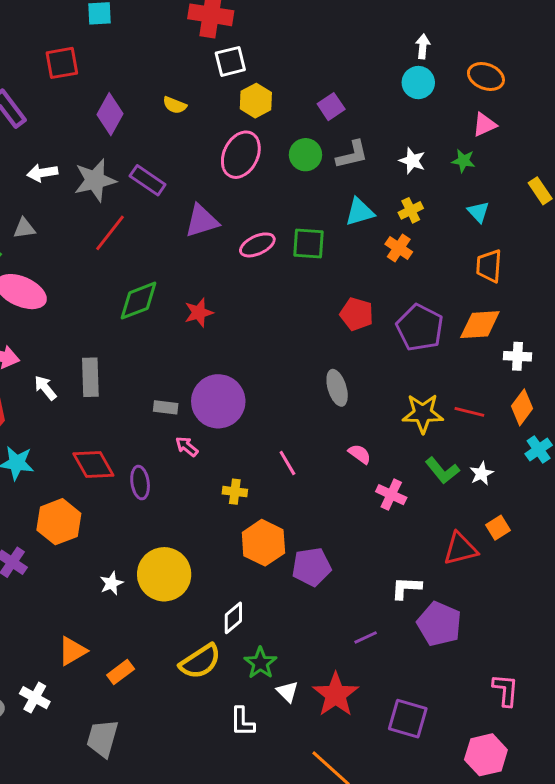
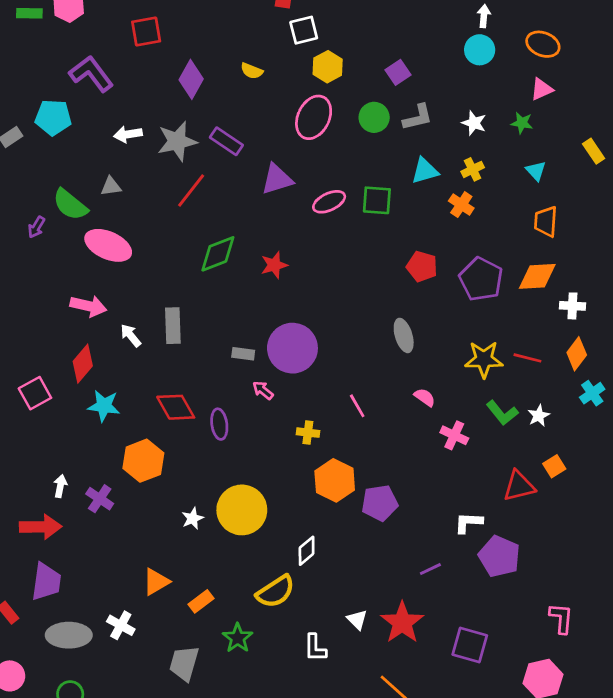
green star: (260, 663) -> (238, 638), moved

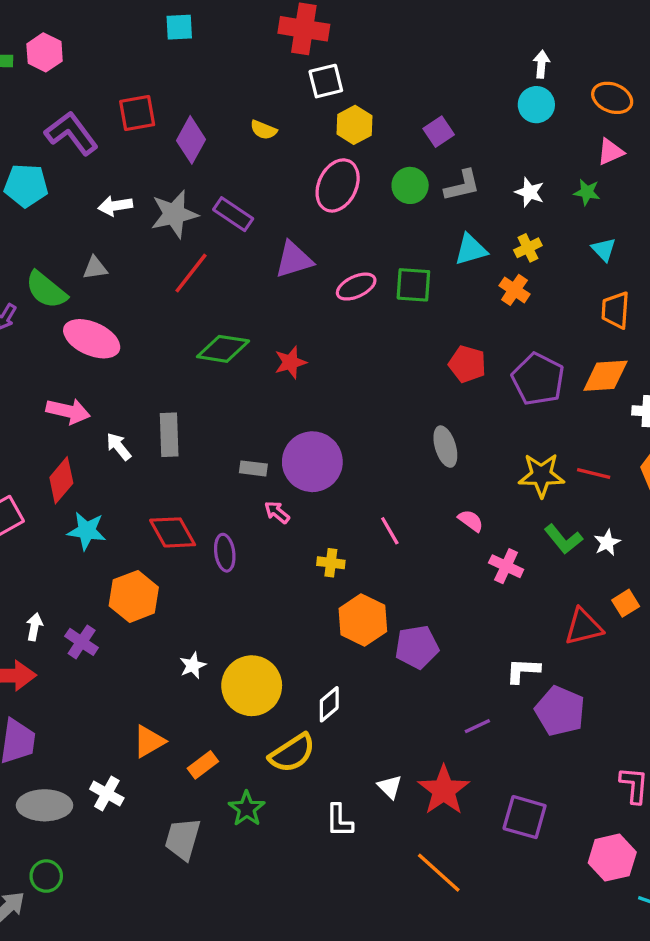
red square: (146, 32) -> (137, 113), moved
green diamond: (218, 254) -> (223, 349), turned 30
yellow circle: (242, 510) -> (252, 686), moved

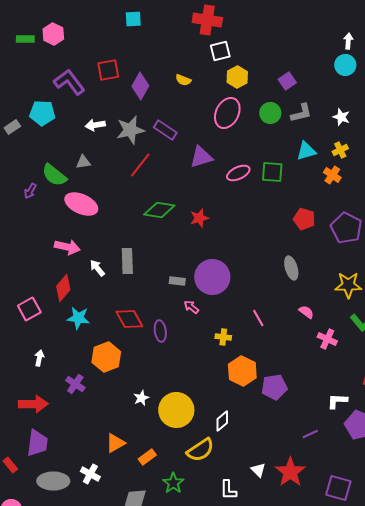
white arrow: (34, 627) -> (39, 358), moved

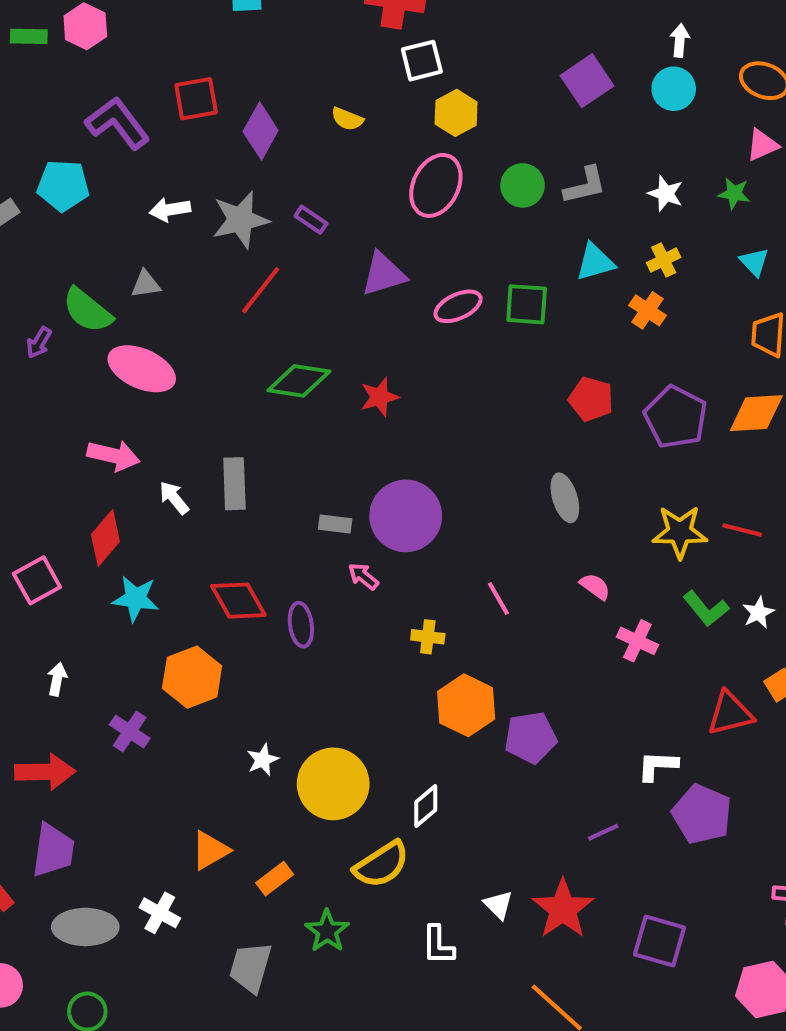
purple square: (287, 81) -> (587, 81), moved, size x1.4
purple rectangle: (165, 130) -> (311, 220), size x0.7

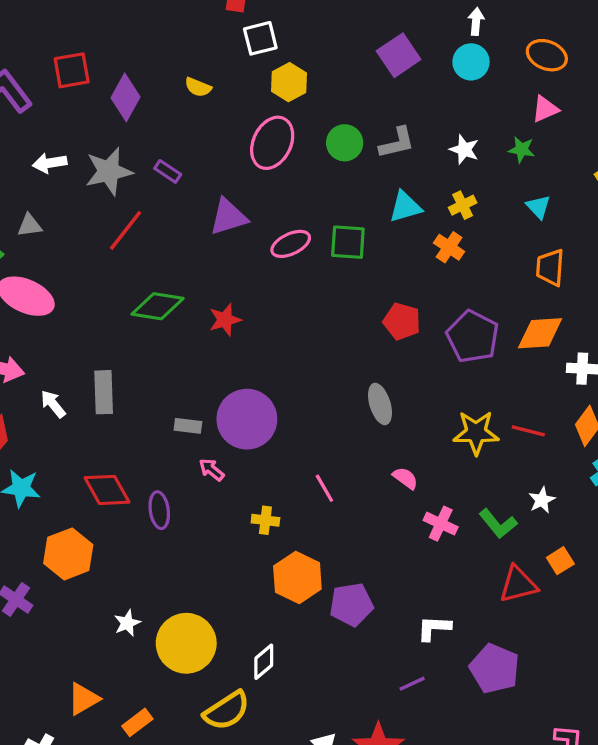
green L-shape: (706, 609) -> (498, 524), moved
white L-shape: (658, 766) -> (434, 628), moved

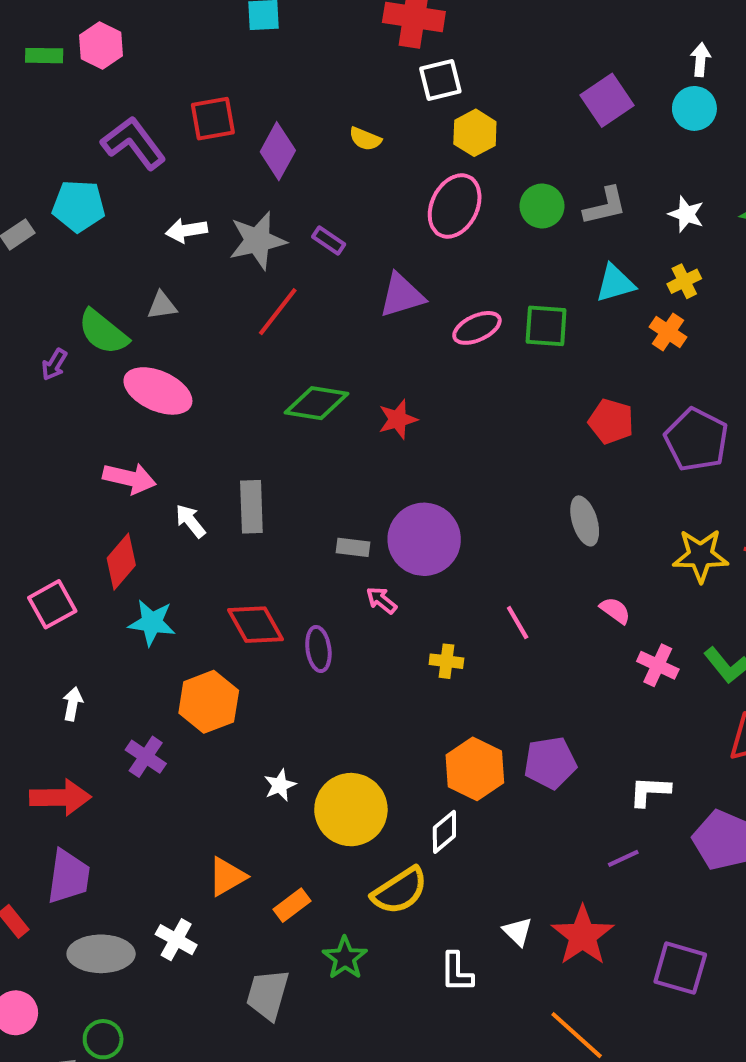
orange hexagon: (297, 578) -> (475, 769), moved

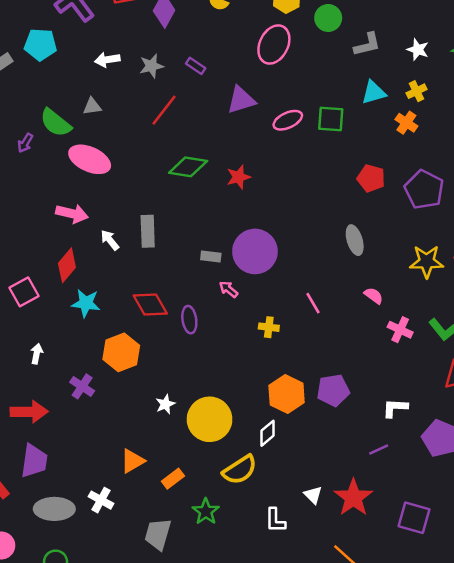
green circle: (542, 206) -> (328, 18), moved
gray star: (257, 241) -> (151, 66), size x0.7

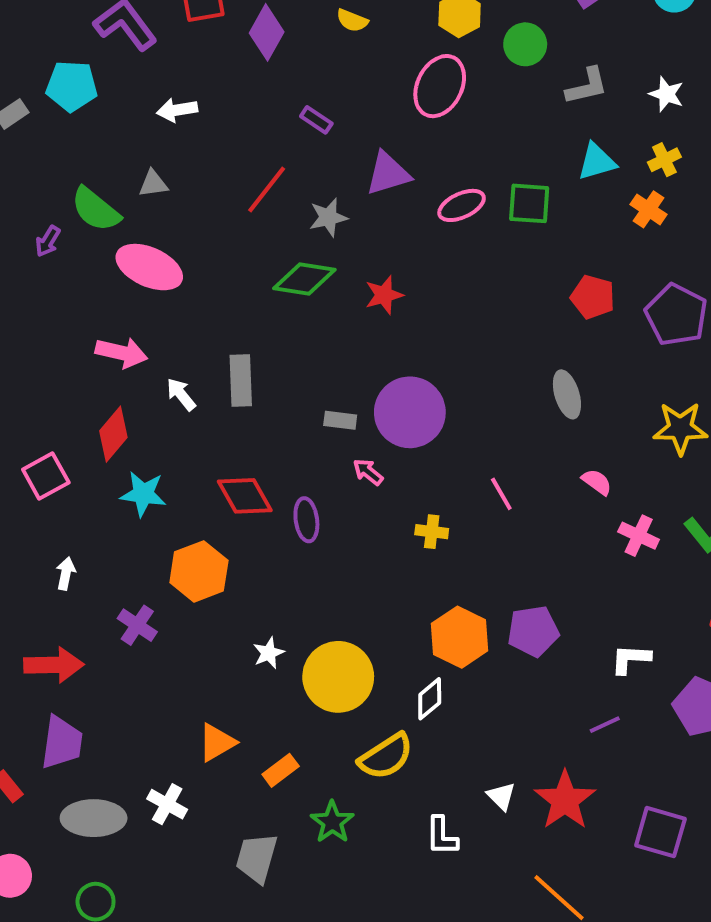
gray star: (151, 66) -> (328, 217), moved

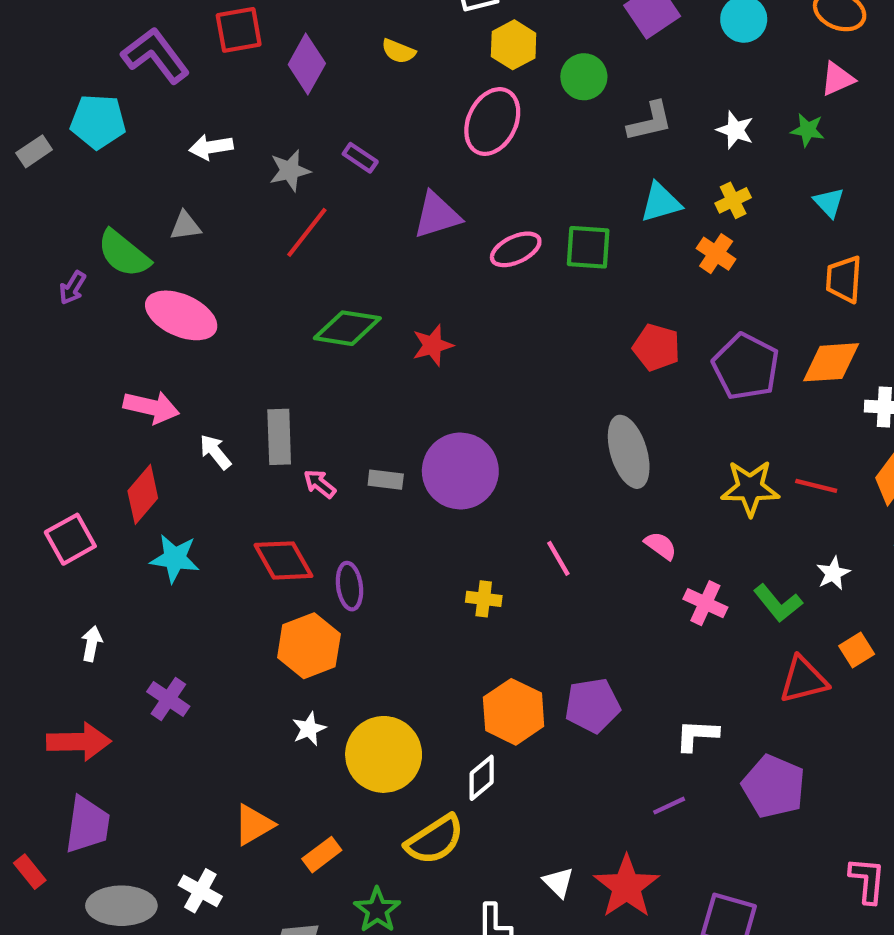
gray star: (328, 217) -> (290, 171), moved
gray ellipse: (567, 394) -> (629, 452), size x1.4
pink arrow: (368, 472) -> (320, 484), moved
orange hexagon: (199, 571) -> (309, 646), moved

